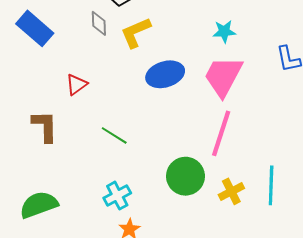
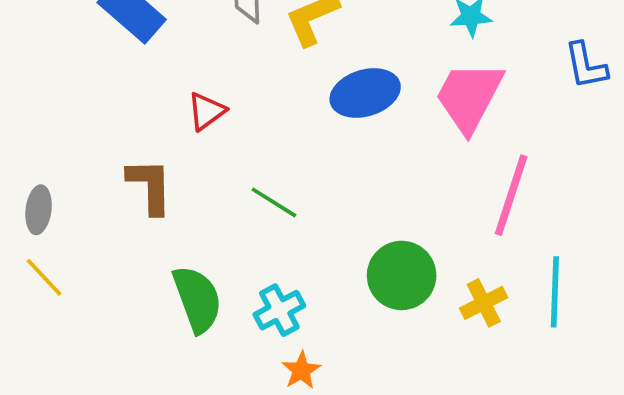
pink line: (221, 133) -> (511, 195), moved
green semicircle: (39, 205) -> (197, 299), moved, turned 90

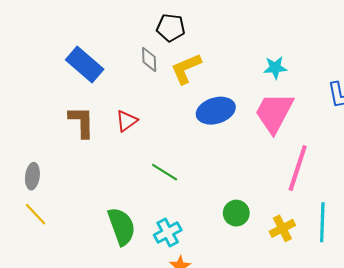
brown L-shape: (150, 186) -> (82, 122), moved
green circle: (402, 275) -> (236, 213), size x0.7

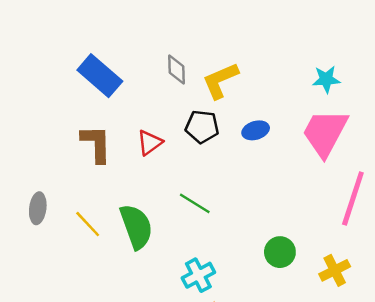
black pentagon: (171, 28) -> (202, 127), moved
blue ellipse: (216, 111) -> (256, 130), size x0.6
yellow line: (35, 214) -> (88, 224), moved
green semicircle: (122, 226) -> (136, 227), moved

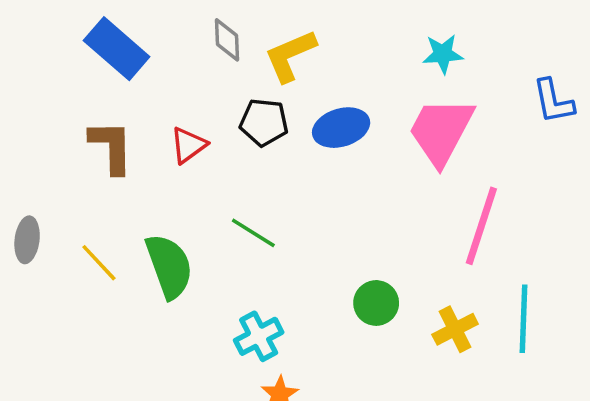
blue ellipse: (256, 130) -> (341, 128), size x1.4

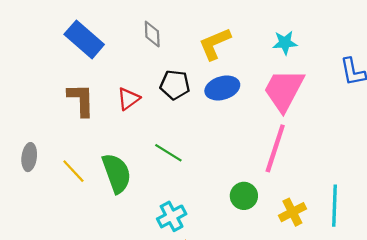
yellow L-shape: (290, 56) -> (215, 44), moved
pink line: (481, 226) -> (275, 148), moved

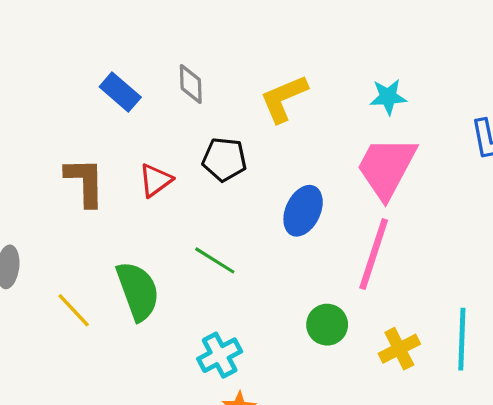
blue rectangle: (84, 39) -> (120, 92), moved, size x0.7
blue ellipse: (222, 88) -> (303, 211), moved, turned -48
yellow line: (73, 171) -> (74, 310), moved

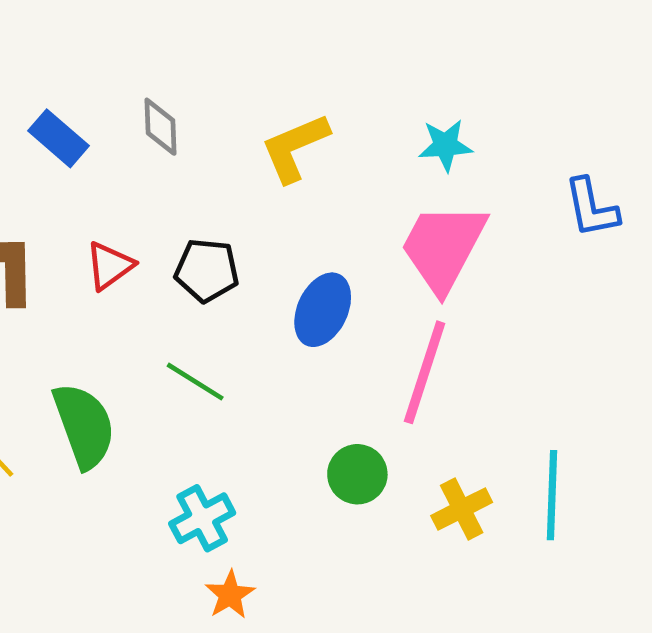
black pentagon: (224, 159) -> (207, 270), moved

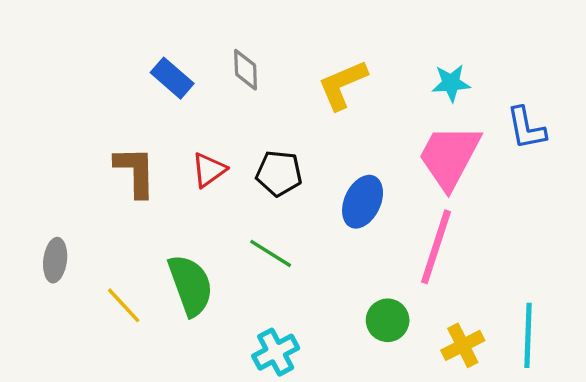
blue L-shape: (591, 208) -> (526, 128), moved

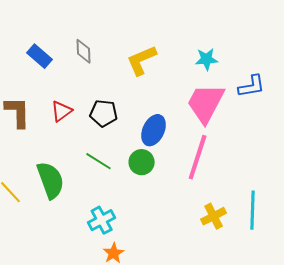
blue L-shape: (526, 128) -> (252, 86), turned -88
green circle: (388, 320) -> (142, 162), moved

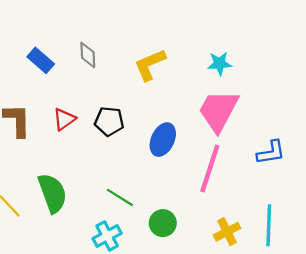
blue L-shape: (252, 86) -> (271, 152), moved
green line: (99, 161) -> (120, 197), moved
green circle: (142, 162) -> (163, 223), moved

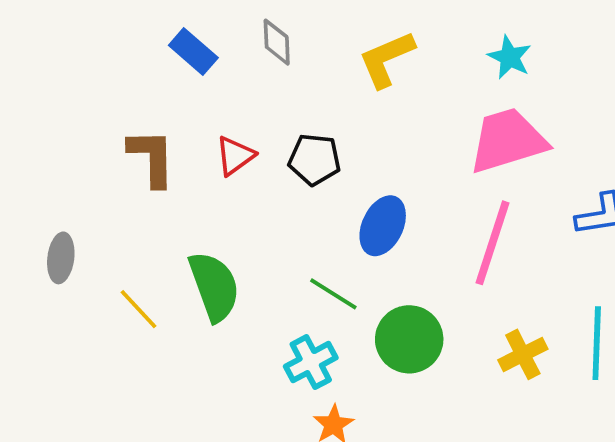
cyan star: (220, 64) -> (510, 57), turned 30
pink trapezoid: (218, 111) -> (508, 141), turned 45
blue ellipse: (163, 140) -> (383, 226), moved
green circle: (163, 223) -> (409, 339), size x1.4

